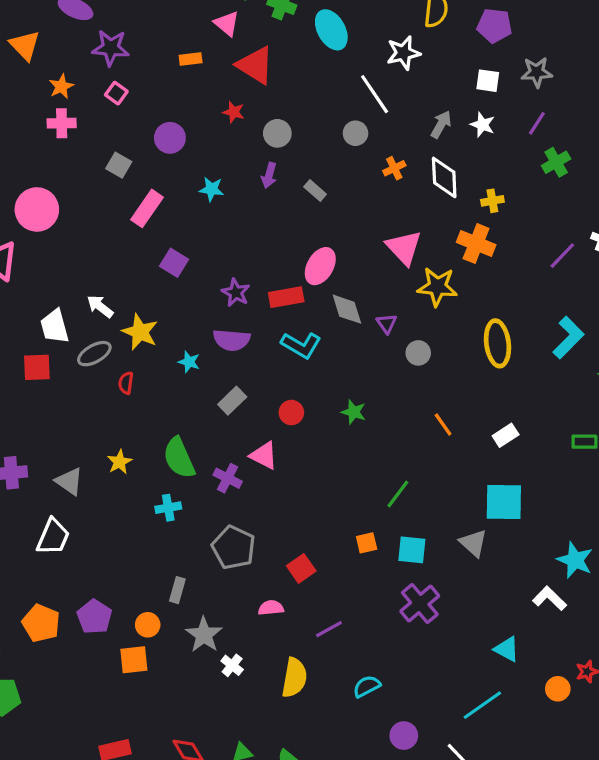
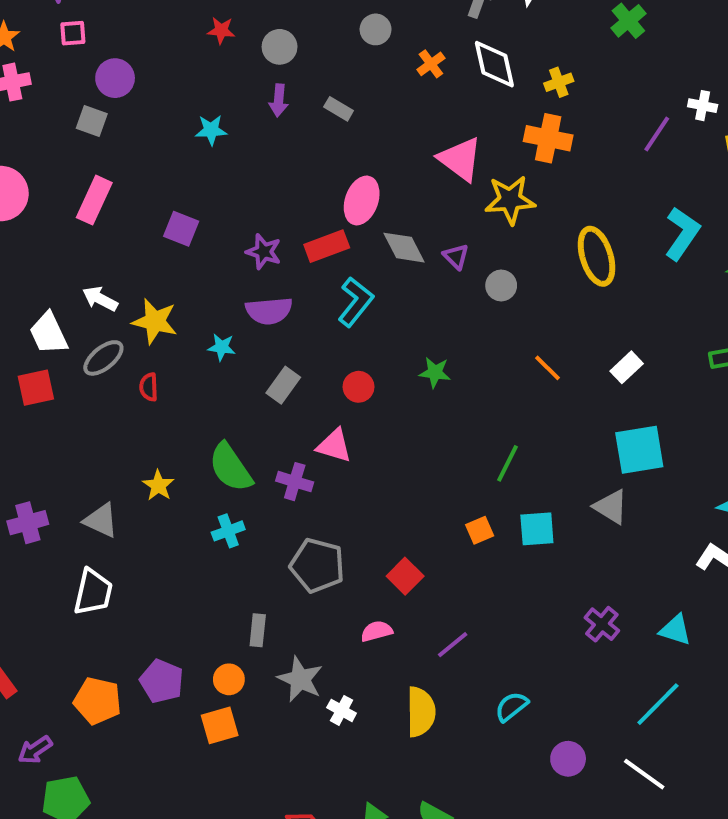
pink square: (116, 93) -> (73, 33), turned -30
purple circle: (170, 138) -> (115, 78), moved
pink rectangle: (147, 208) -> (94, 200), moved
cyan L-shape: (301, 345) -> (356, 302), turned -72
purple cross: (420, 603) -> (602, 624), moved, size x0.7

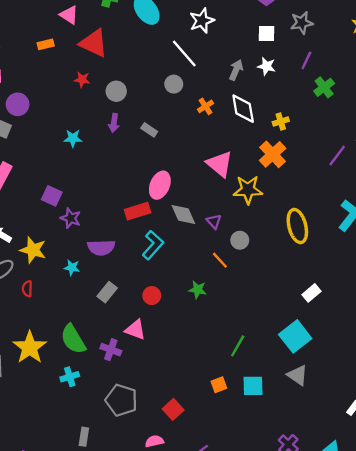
orange cross: (548, 138) -> (273, 154), turned 32
purple star: (264, 252) -> (71, 218), moved
orange line: (547, 368) -> (220, 260), moved
cyan square: (639, 450) -> (295, 336), moved, turned -32
yellow star: (158, 485) -> (30, 347), size x1.8

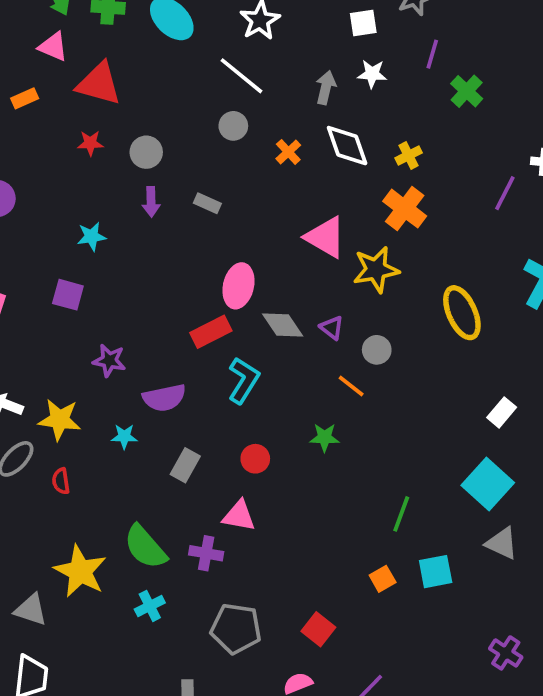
purple square: (52, 196) -> (68, 295), moved

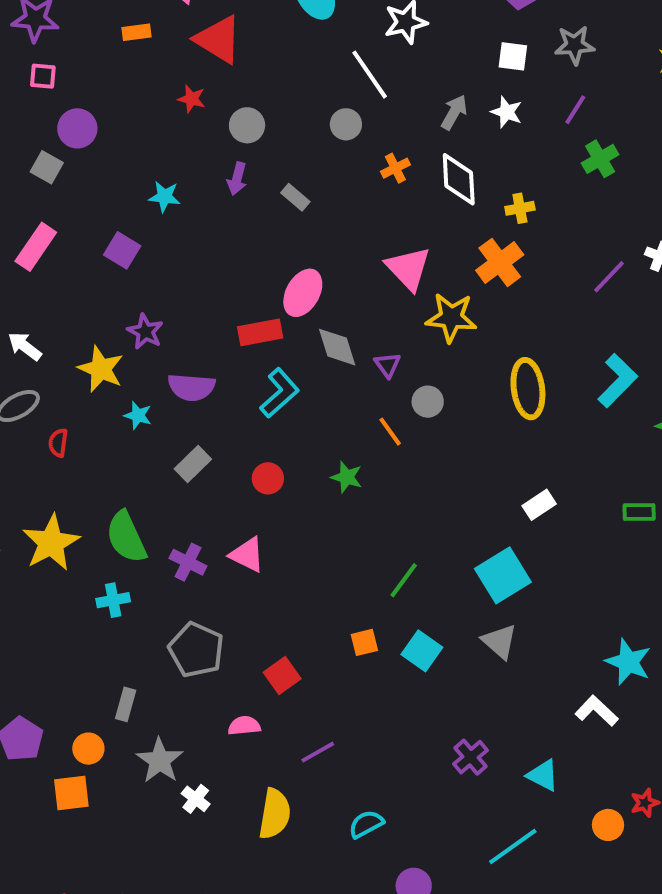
yellow star: (60, 420) -> (101, 369), moved
pink triangle: (239, 516) -> (247, 555), moved
cyan square: (436, 572) -> (422, 651), turned 30

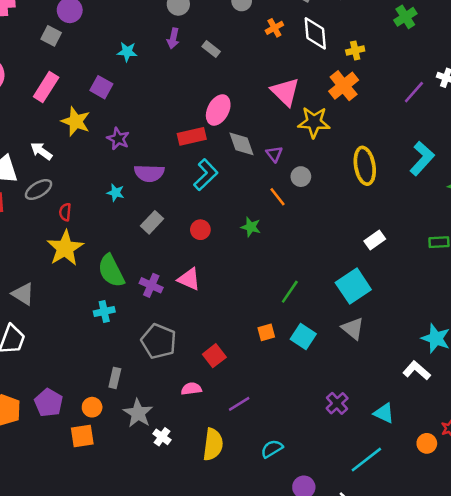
yellow star: (101, 369) -> (76, 121), moved
yellow star: (51, 543) -> (65, 248), moved

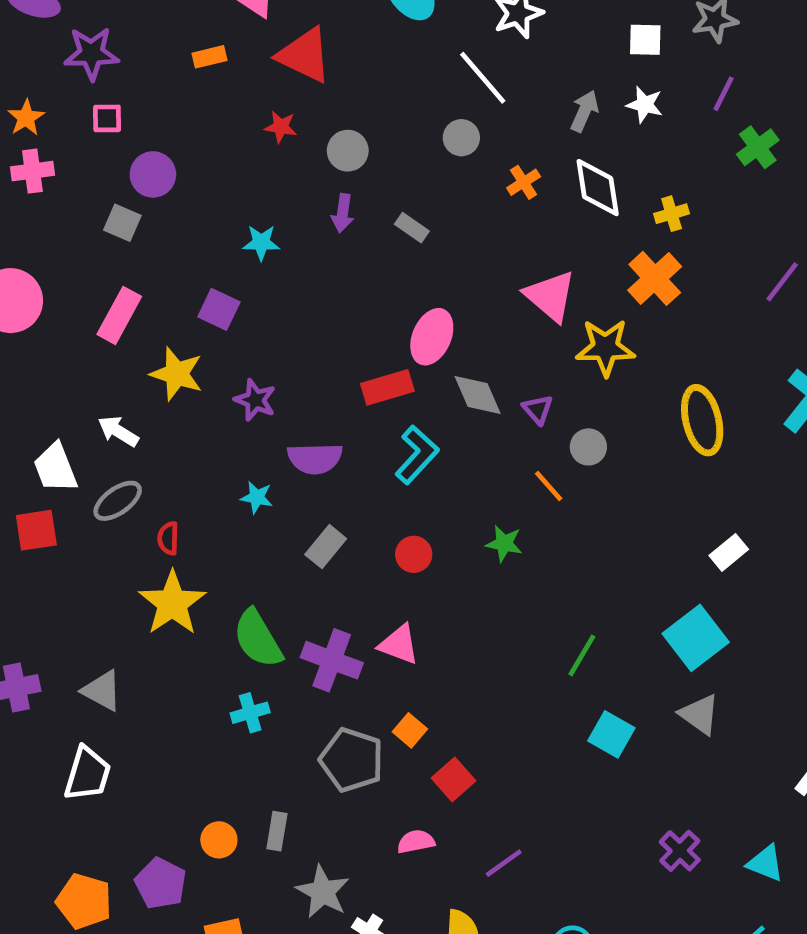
purple cross: (151, 285) -> (332, 660), size x1.4
orange square: (266, 332) -> (410, 730), moved, turned -30
orange circle: (92, 407) -> (219, 840), moved

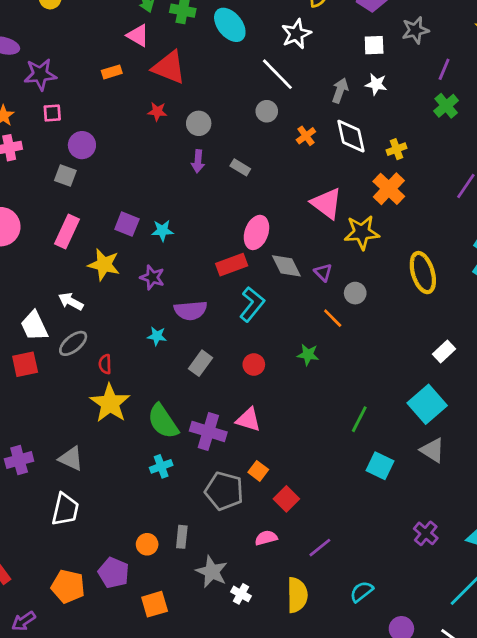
purple line: (724, 94) -> (444, 69), moved
cyan star: (261, 243) -> (162, 231), moved

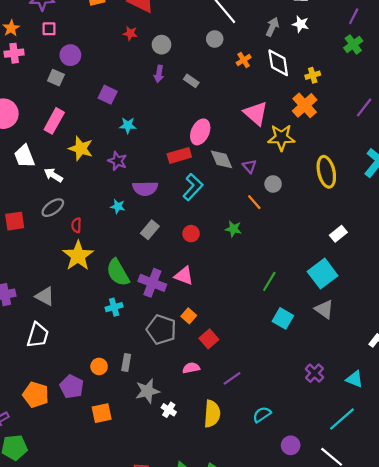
purple square: (127, 224) -> (108, 95), moved
white trapezoid: (34, 326) -> (24, 156), moved
gray star: (212, 572) -> (147, 391), turned 30

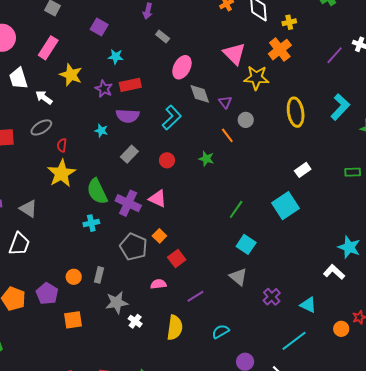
gray rectangle: (191, 81) -> (163, 36), moved
red rectangle: (179, 155) -> (130, 85), moved
gray triangle: (324, 309) -> (238, 277), moved

